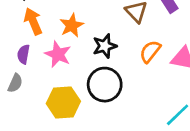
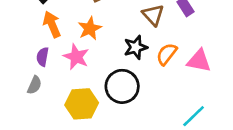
black star: (105, 46) -> (136, 47), moved

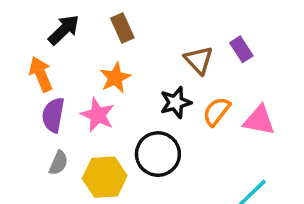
orange arrow: (52, 24) -> (41, 74), moved
purple semicircle: (43, 57) -> (53, 115), size x1.4
gray semicircle: (34, 85) -> (58, 163), moved

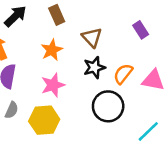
brown triangle: (199, 60) -> (92, 37), moved
pink star: (98, 115) -> (53, 85), moved, turned 30
black circle: (158, 154) -> (108, 106), moved

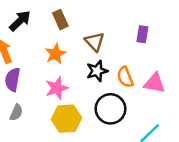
purple rectangle: (141, 30) -> (142, 34), turned 42
orange semicircle: (123, 74) -> (125, 77), turned -60
yellow hexagon: (44, 120) -> (66, 119), moved

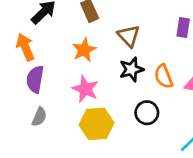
pink star: (57, 88) -> (85, 89), turned -30
black circle: (110, 109) -> (147, 113), size x0.7

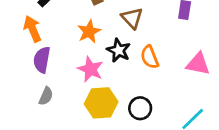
black star: (131, 69) -> (119, 50), moved, turned -30
orange semicircle: (164, 76) -> (150, 57), moved
black circle: (147, 113) -> (140, 108), moved

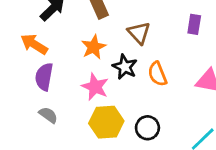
orange arrow: (32, 29) -> (34, 44), turned -35
gray semicircle: (46, 96) -> (48, 115), turned -78

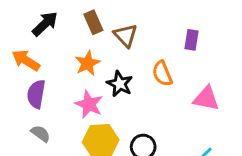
brown triangle: (139, 33) -> (126, 35), moved
orange semicircle: (157, 74) -> (162, 74), moved

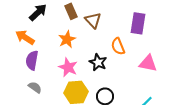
purple rectangle: (192, 40) -> (138, 23), size x1.5
black star: (120, 84) -> (98, 62), moved

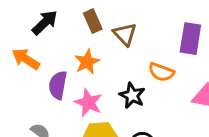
orange semicircle: (118, 46) -> (161, 72), turned -48
purple semicircle: (32, 60) -> (58, 85), moved

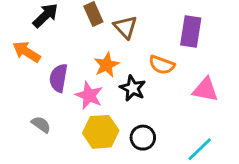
orange star: (87, 62) -> (106, 65), moved

